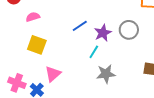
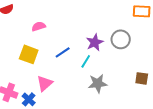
pink semicircle: (33, 17) -> (39, 26), moved
blue line: (80, 26) -> (63, 52), moved

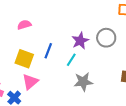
blue line: (63, 52) -> (48, 51), turned -35
yellow square: (29, 54) -> (24, 59), moved

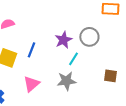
cyan line: (71, 60) -> (73, 59), moved
pink triangle: (30, 82) -> (31, 84), moved

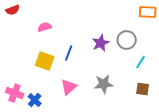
cyan line: (73, 59) -> (141, 62), moved
brown square: (110, 76) -> (143, 89), moved

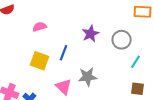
purple star: (101, 43) -> (91, 34), moved
gray star: (104, 84) -> (88, 77), moved
pink triangle: (69, 87) -> (64, 87), turned -36

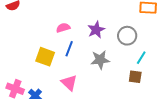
pink semicircle: (40, 27) -> (63, 28), moved
gray star: (88, 77) -> (100, 60), moved
brown square: (138, 89) -> (135, 77), moved

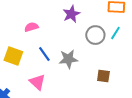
purple star: (96, 30) -> (71, 14), moved
blue line: (69, 49) -> (44, 54), moved, turned -56
cyan line: (141, 58) -> (115, 33), moved

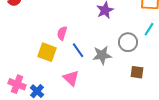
pink semicircle: (31, 27) -> (62, 33), moved, turned -56
gray circle: (95, 35) -> (128, 42), moved

